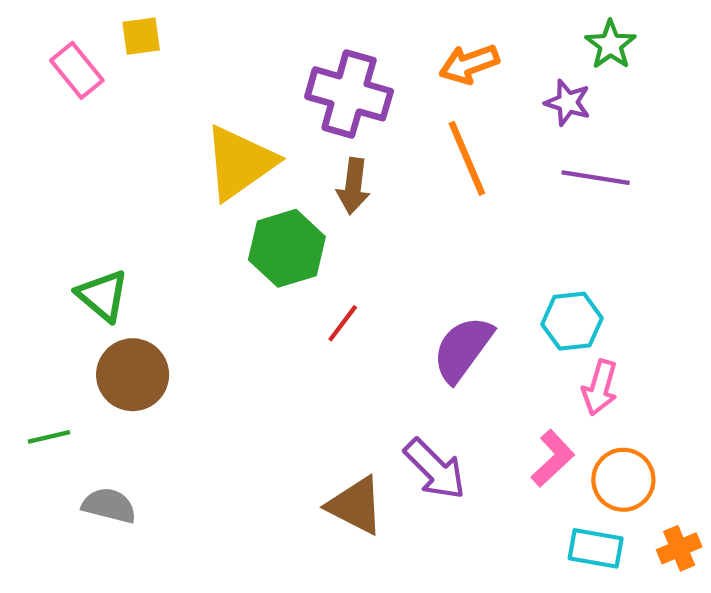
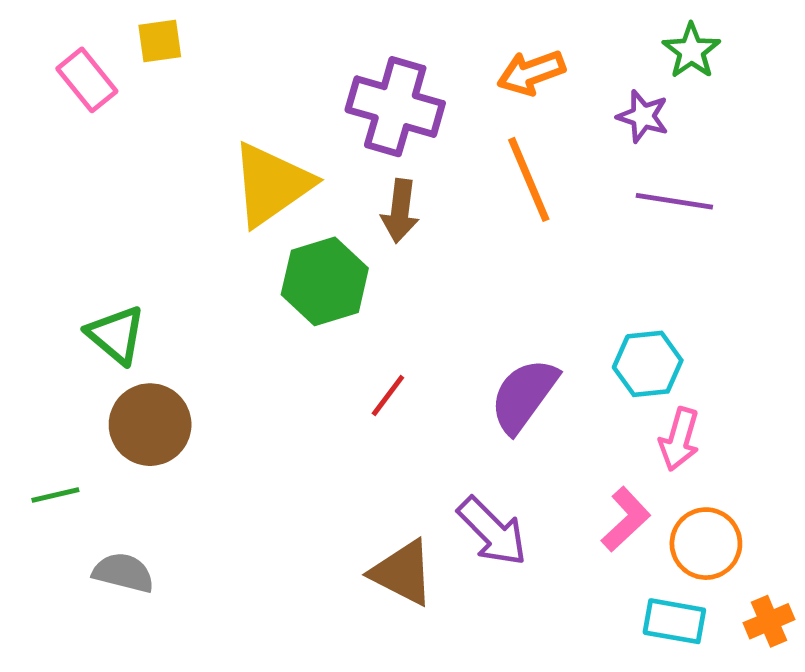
red line: (343, 323) -> (388, 395), moved

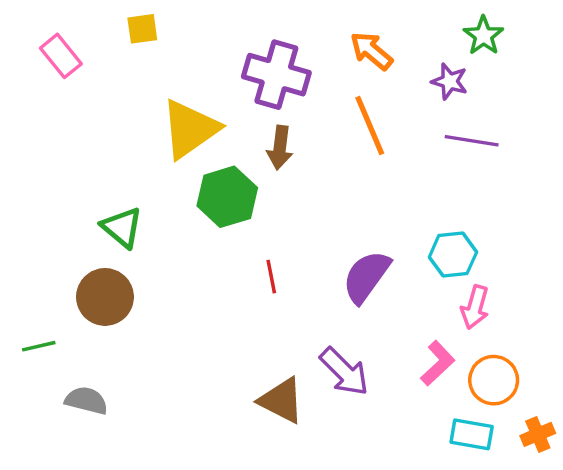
yellow square: (160, 41) -> (142, 29), moved
orange arrow: (531, 73) -> (371, 51), turned 60
green triangle: (116, 335) -> (122, 227), moved
red line: (388, 395) -> (271, 277), turned -48

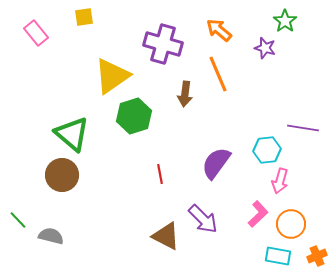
purple line: (472, 141) -> (303, 128), moved
brown arrow: (280, 148) -> (185, 94), moved
green triangle: (122, 227) -> (72, 134), size x1.4
red line: (271, 277) -> (160, 174), moved
green line: (39, 346) -> (18, 220), moved, turned 60

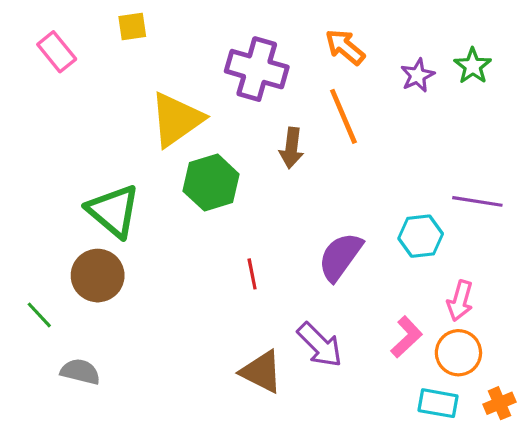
green star: (285, 21) -> (473, 66), moved
purple star: (265, 48) -> (418, 75), turned 30
pink arrow: (280, 181) -> (460, 301), moved
green line: (18, 220) -> (39, 315), moved

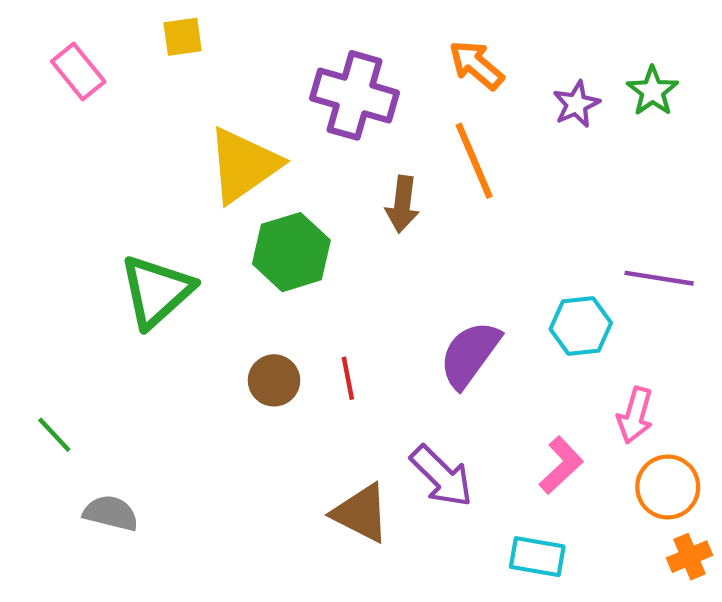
green triangle: (113, 211) -> (157, 291), turned 38
brown circle: (98, 276) -> (274, 380), moved, size x0.7
orange circle: (458, 353) -> (668, 487), moved
cyan rectangle: (438, 403) -> (537, 557), moved

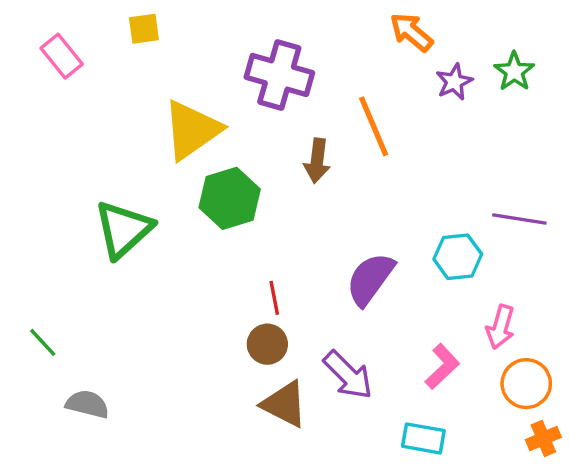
orange arrow: (476, 65) -> (411, 32), moved
brown circle: (274, 380) -> (267, 344), moved

